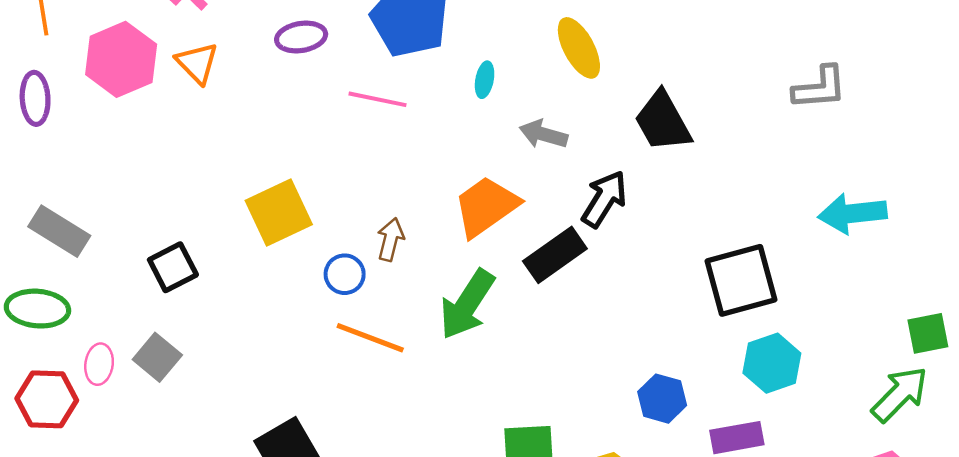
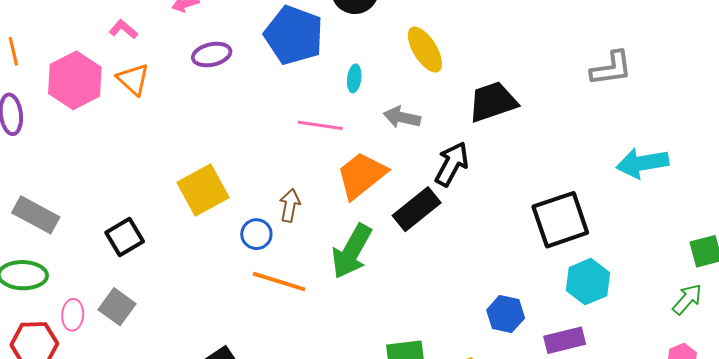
pink line: (378, 99) -> (320, 125), moved
black trapezoid: (663, 122) -> (493, 102), turned 104
green arrow: (900, 394) -> (687, 299), size x0.7

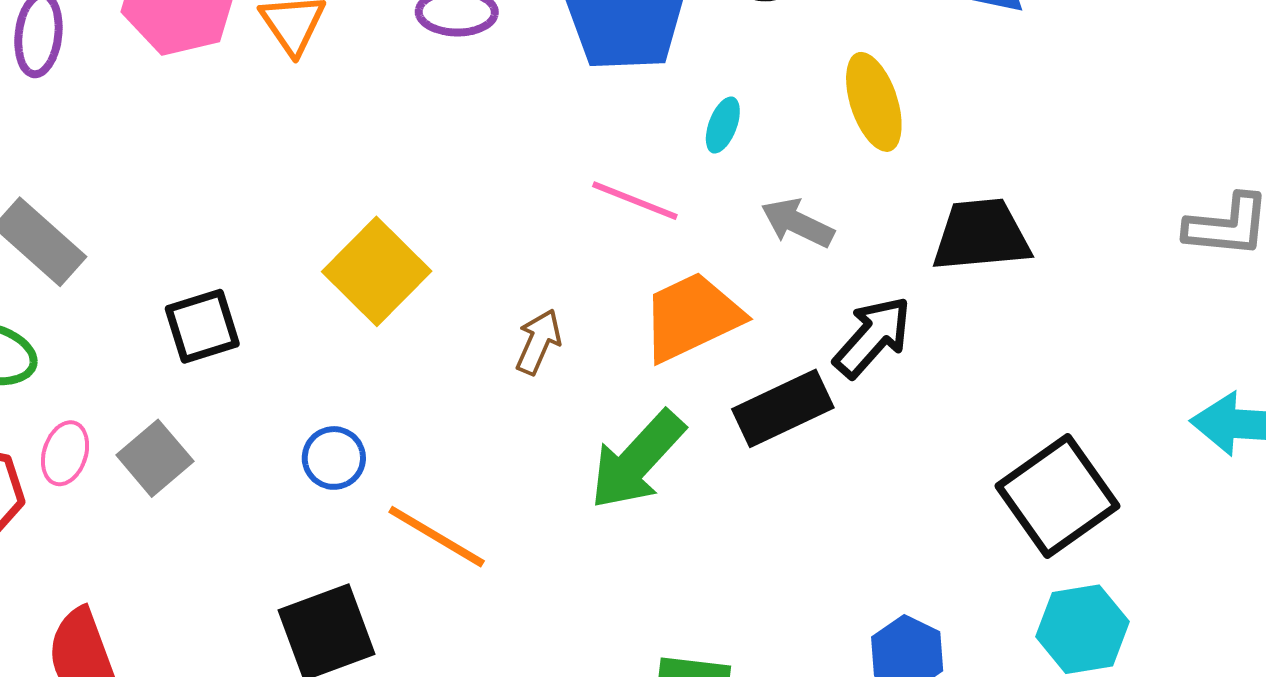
yellow square: (203, 190) -> (377, 271), turned -30
black square: (560, 220) -> (1058, 496), turned -30
blue circle: (256, 234) -> (334, 458), moved
orange line: (279, 281) -> (437, 537), moved

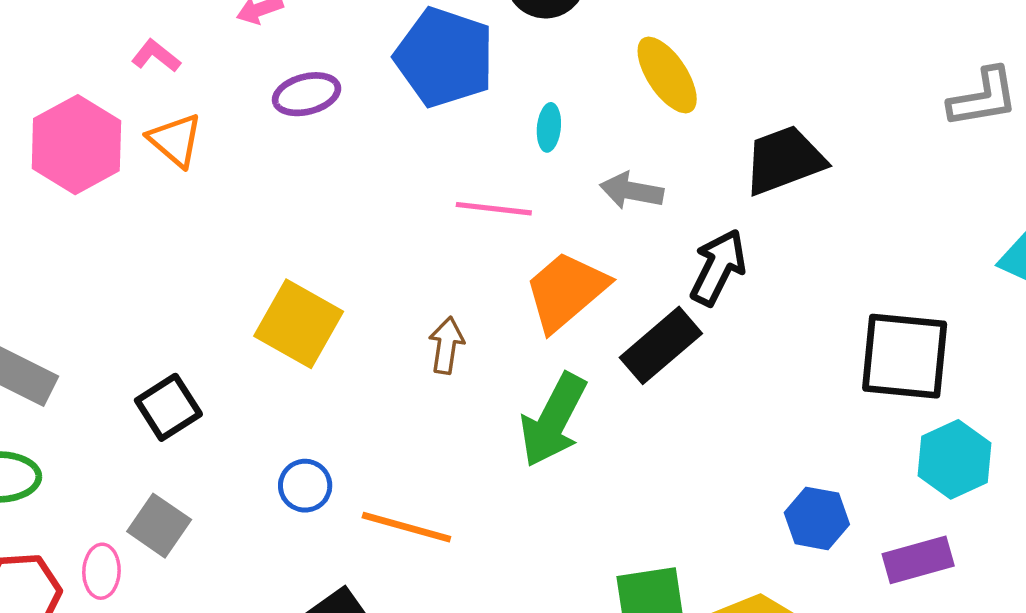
pink ellipse: (65, 453) -> (101, 571), moved
black square: (1058, 496) -> (905, 356), turned -34

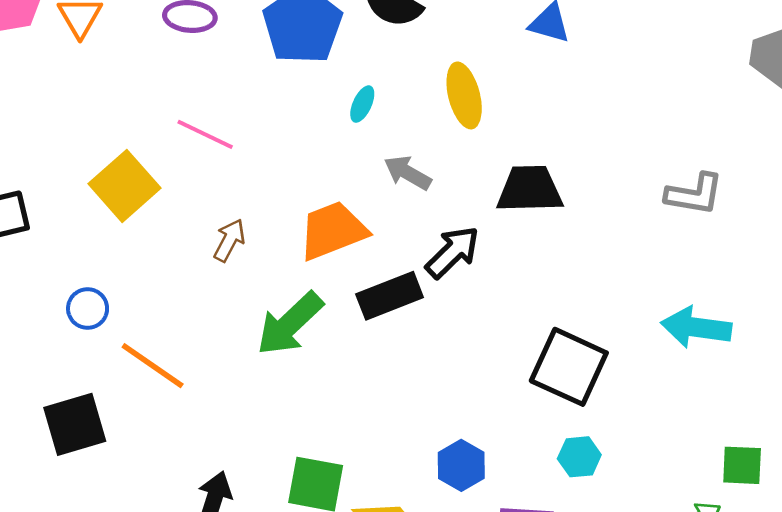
pink line: (494, 209) -> (205, 134), moved
cyan hexagon: (955, 459) -> (579, 457), size x0.7

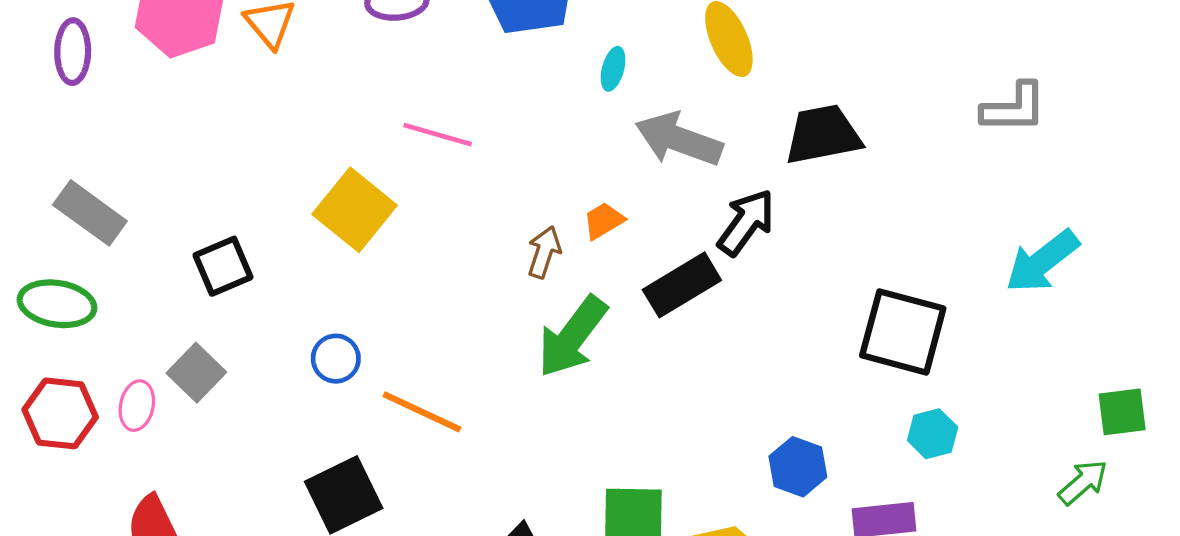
gray arrow: (408, 173) -> (679, 139), size x1.5
orange trapezoid: (333, 231) -> (604, 221), size x0.5
brown arrow: (229, 240) -> (544, 252), moved
cyan arrow: (696, 327) -> (1042, 261), turned -36

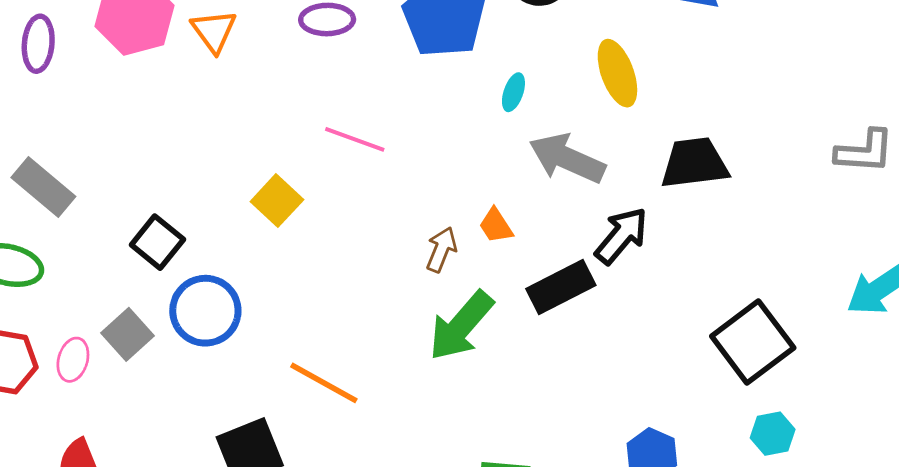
yellow square: (355, 210) -> (277, 201), size x0.7
orange trapezoid: (604, 221) -> (496, 226), turned -96
black square: (223, 266) -> (157, 242), turned -32
black square: (903, 332) -> (753, 342), turned 34
blue circle: (336, 359) -> (205, 311), moved, size x1.6

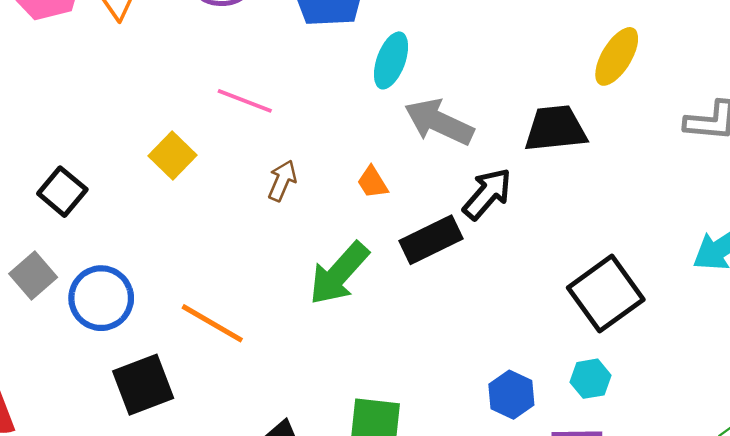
yellow ellipse: (617, 73) -> (617, 56), moved, turned 50
cyan ellipse: (513, 92) -> (391, 60), size x1.6
brown arrow: (441, 250) -> (282, 181), moved
blue circle: (205, 311) -> (101, 298), moved
cyan hexagon: (773, 434) -> (590, 379), moved

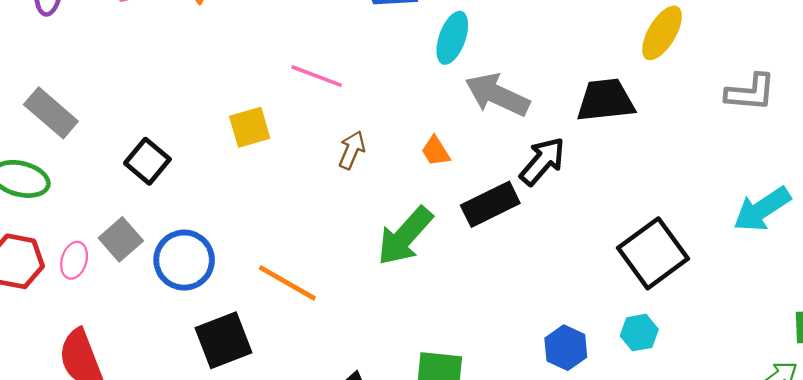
yellow square: (172, 156) -> (250, 127), turned 30

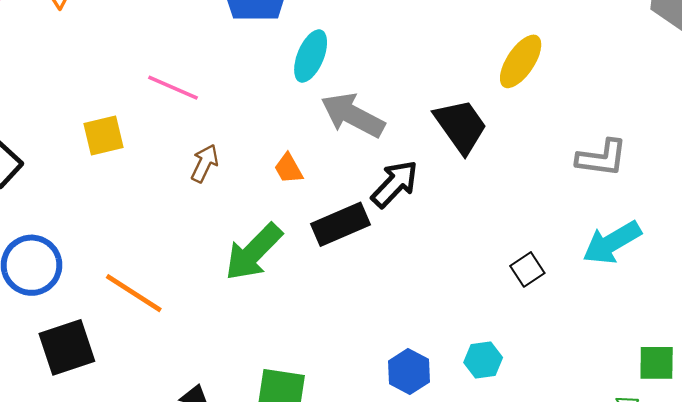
gray L-shape: (750, 92) -> (602, 158), moved
black trapezoid: (606, 100) -> (461, 126), turned 58
black square: (653, 253) -> (527, 269), moved, size x0.5

